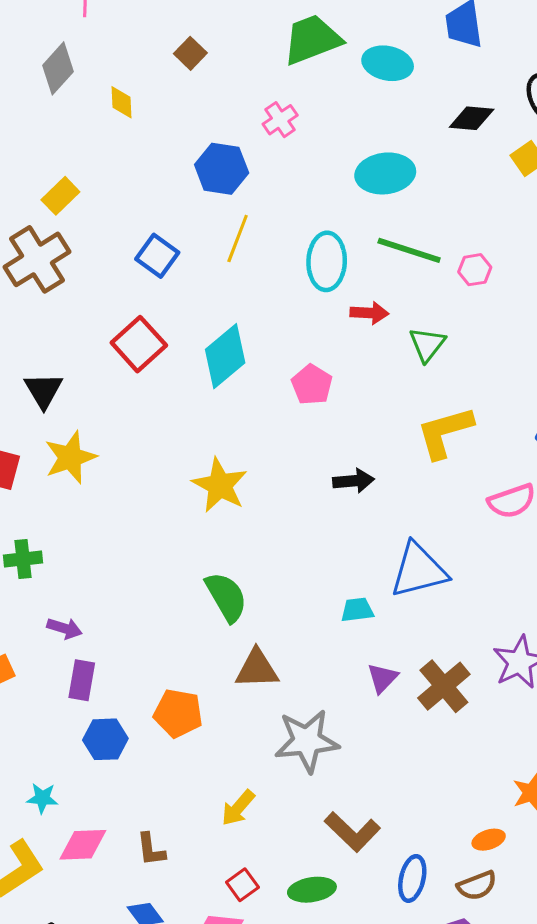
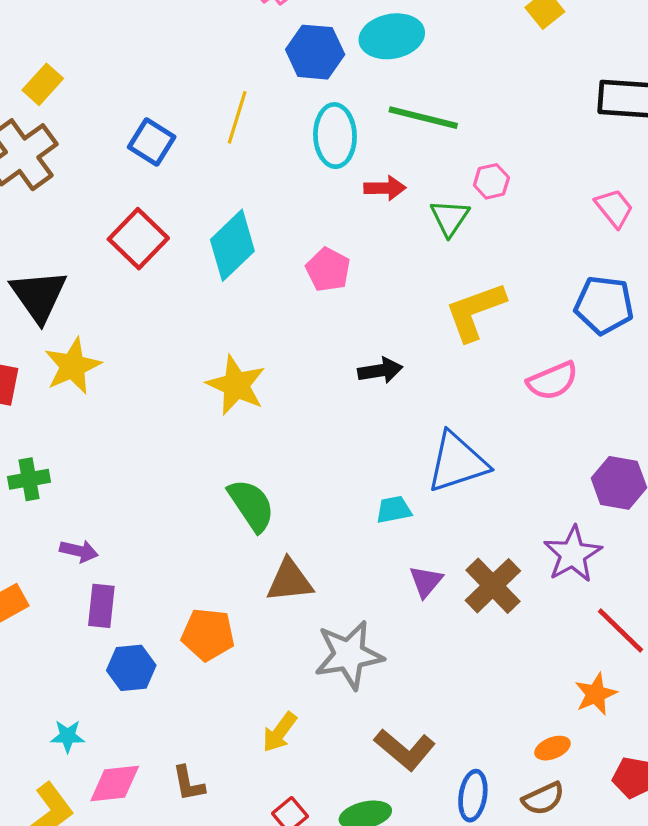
blue hexagon: (222, 169) -> (315, 52), moved
pink hexagon: (475, 270) -> (491, 181), moved
black triangle: (43, 390) -> (39, 296), size x1.4

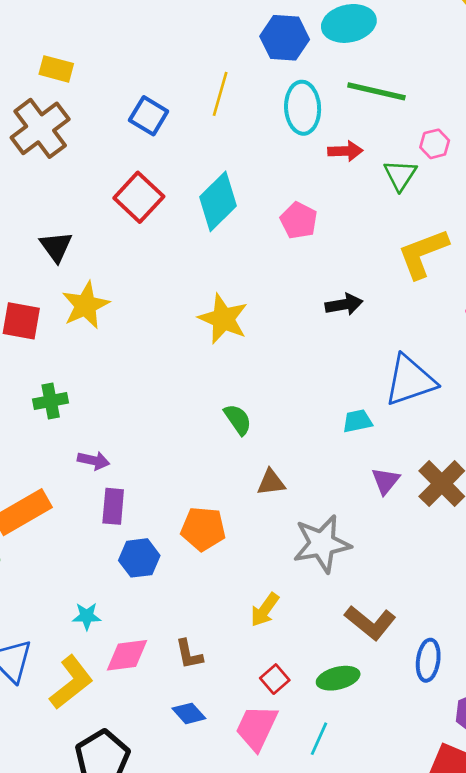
yellow rectangle: (43, 84) -> (56, 69), turned 64
black triangle: (39, 296) -> (56, 247), size x0.7
green semicircle: (251, 505) -> (238, 419), size x0.7
brown triangle: (290, 581) -> (271, 482), size x0.7

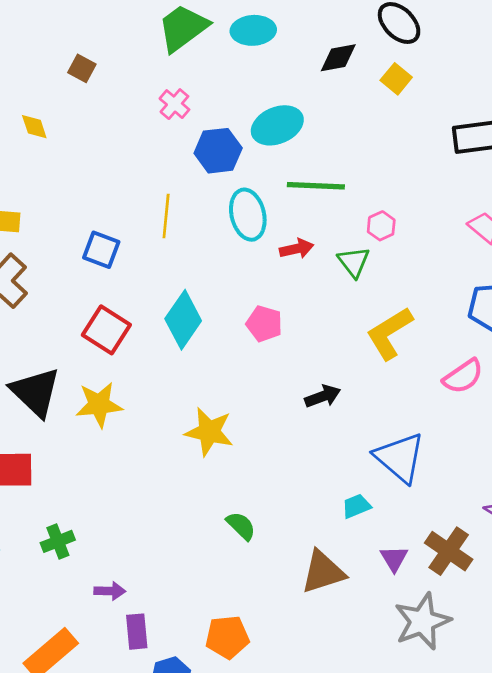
black triangle: (56, 247) -> (36, 392), size x1.6
yellow star: (86, 305) -> (99, 405), moved, turned 30
blue triangle: (410, 380) -> (400, 458), turned -50
brown triangle: (271, 482) -> (323, 572), moved, size x1.6
gray star: (322, 544) -> (422, 621), moved

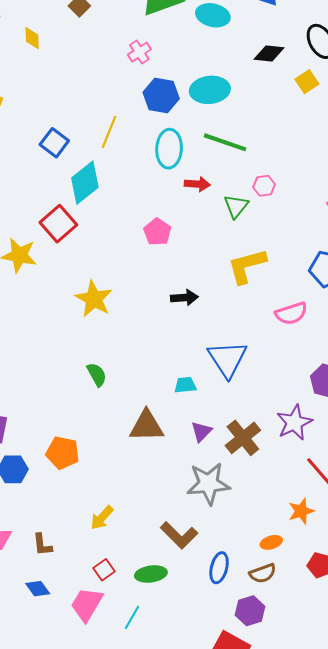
cyan diamond: (183, 320) -> (85, 183), moved
red square: (106, 330) -> (58, 224), moved

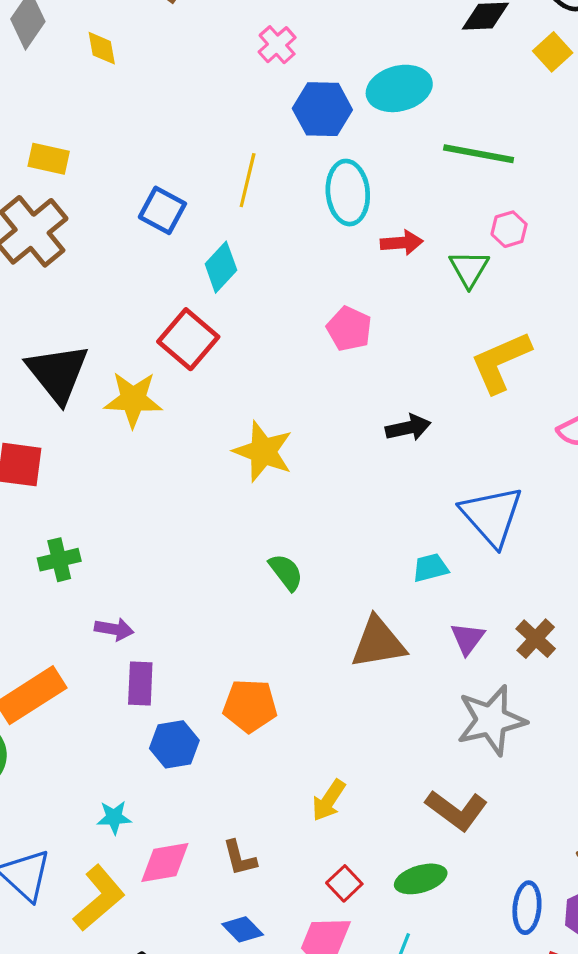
green line: (225, 142) -> (479, 154), moved
cyan diamond: (85, 183) -> (221, 267), size x0.7
brown cross: (243, 438) -> (536, 639), size x0.7
blue ellipse: (219, 568) -> (527, 908), moved

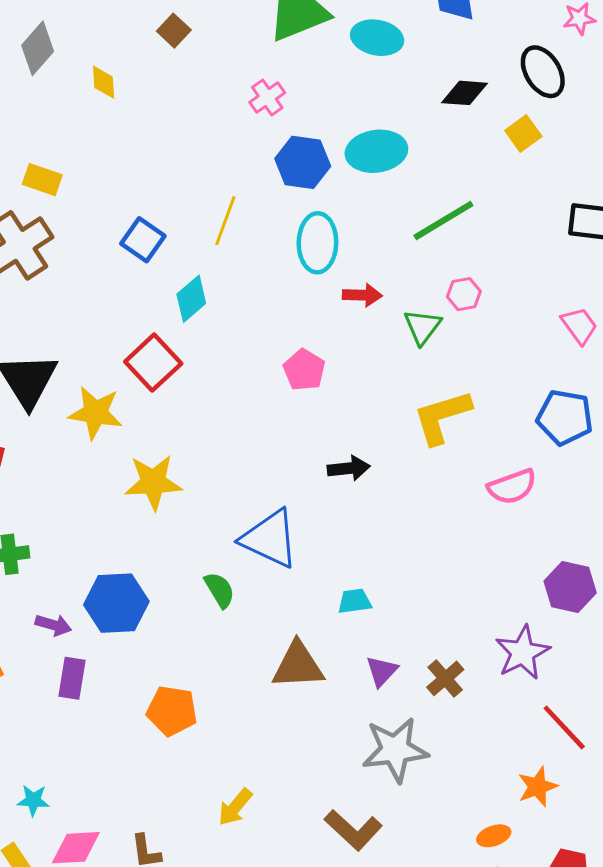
green line: (479, 154) -> (443, 221), turned -48
yellow star: (263, 451) -> (153, 482), moved, turned -30
blue triangle: (492, 516) -> (270, 539), moved, turned -30
blue hexagon: (174, 744) -> (116, 603), moved, size x1.4

